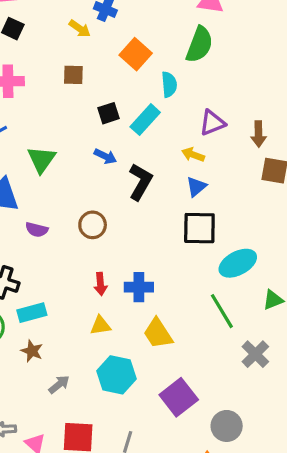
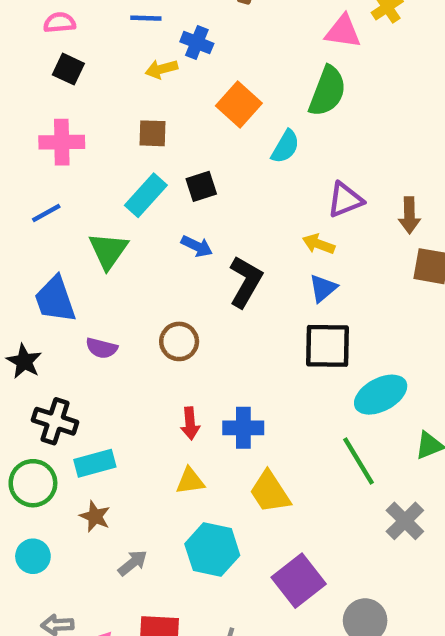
yellow arrow: (80, 29) -> (161, 69), turned 130
cyan semicircle: (169, 84) -> (285, 147), turned 35
cyan rectangle: (145, 120) -> (146, 195), moved

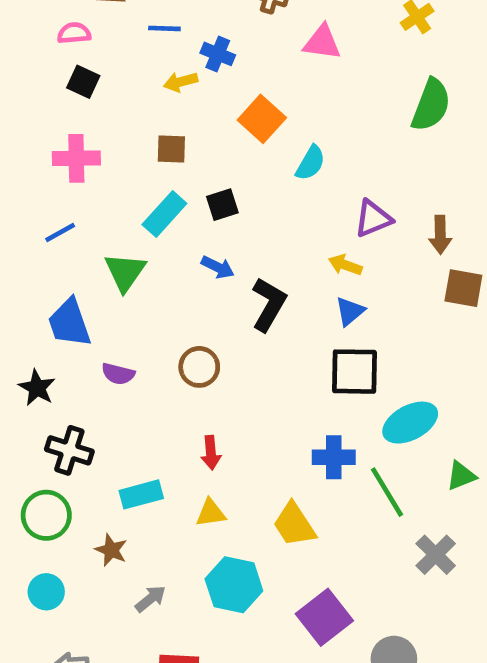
pink triangle: (343, 31) -> (322, 42), moved
green semicircle: (327, 91) -> (431, 105), moved
blue cross: (243, 428) -> (334, 457), moved
cyan rectangle: (95, 463) -> (141, 494), moved

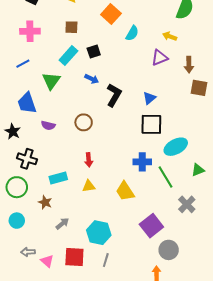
yellow arrow: (345, 265) -> (170, 36), moved
cyan hexagon: (234, 585) -> (99, 233), moved
purple square: (324, 617) -> (151, 226), moved

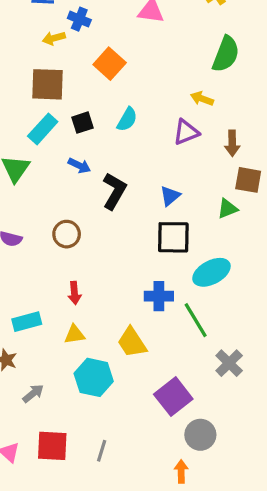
brown square: (71, 27) -> (47, 84), size x1.6
cyan semicircle: (132, 33) -> (127, 119), moved
green triangle: (198, 170) -> (227, 209), moved
cyan hexagon: (99, 233) -> (94, 377), moved

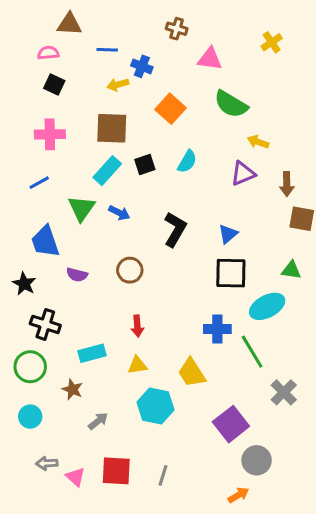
green semicircle: (226, 54) -> (231, 104), moved, turned 100
blue arrow: (79, 166) -> (119, 213), moved
green triangle: (227, 209) -> (291, 270), moved, turned 30
orange arrow: (181, 471) -> (238, 495), turned 60

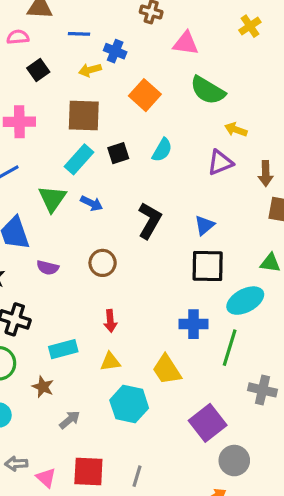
black square: (54, 85) -> (38, 70), moved, turned 30
green line: (252, 352) -> (230, 348), turned 48
gray cross: (284, 392) -> (263, 390), turned -32

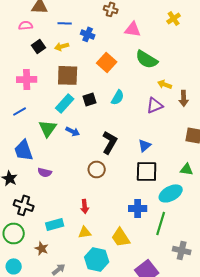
yellow arrow: (90, 70) -> (62, 46), moved
brown arrow: (266, 174) -> (184, 98), moved
brown circle: (103, 263) -> (97, 169), moved

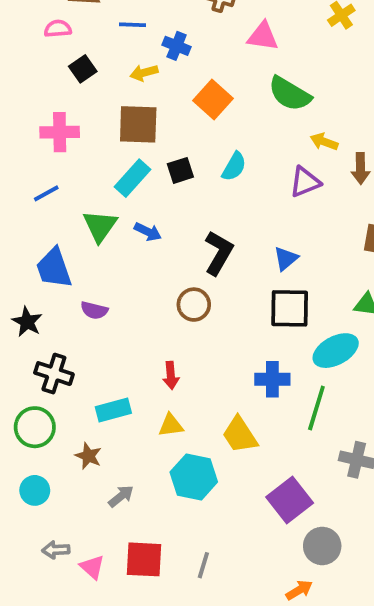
yellow arrow: (62, 46) -> (144, 73), moved

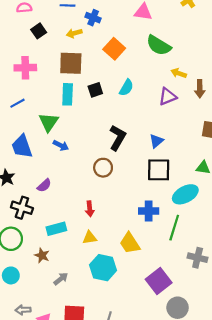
cyan rectangle: (132, 178) -> (68, 94), turned -40
blue arrow: (148, 232) -> (61, 145), moved
purple semicircle: (94, 310) -> (44, 185), moved, turned -56

